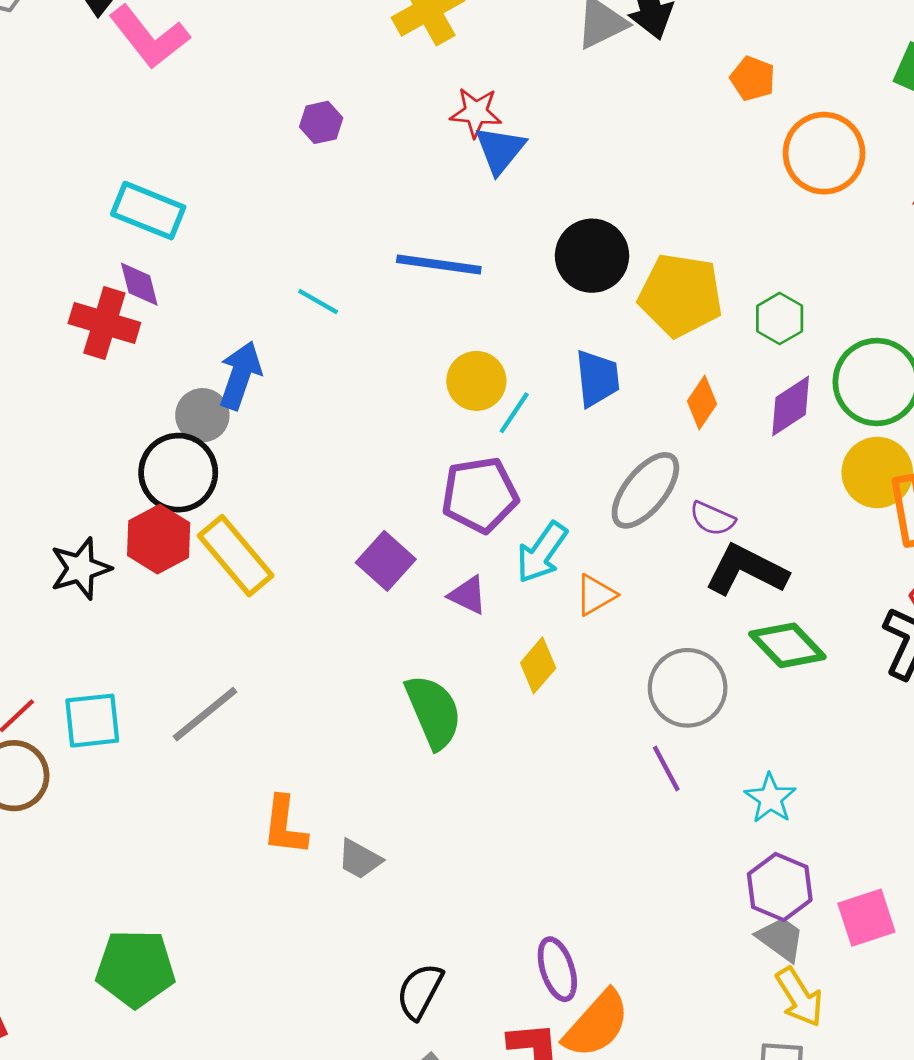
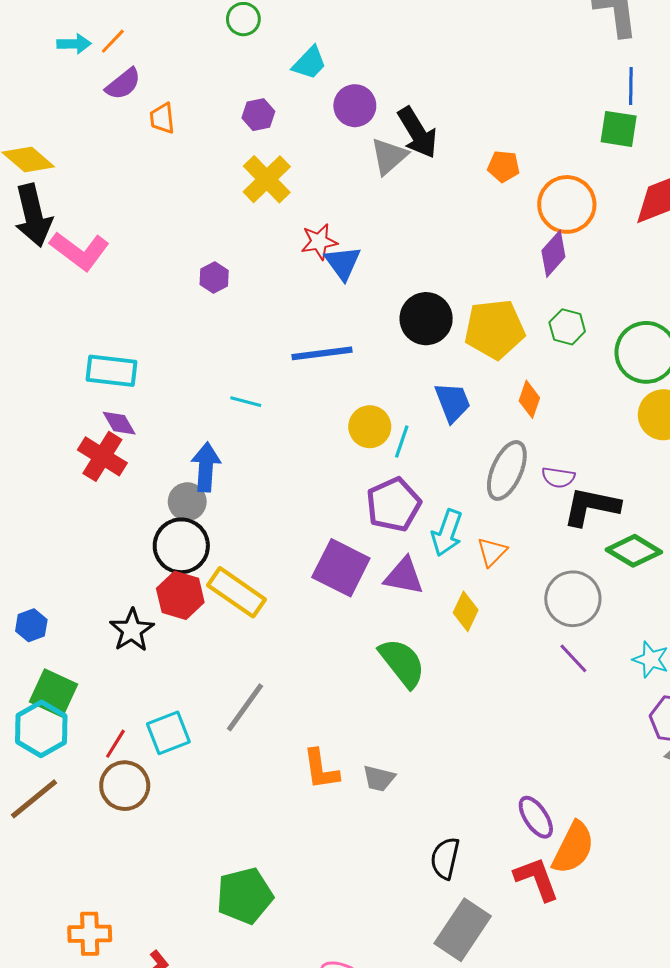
red cross: (104, 323) -> (102, 456), turned 30
purple diamond: (791, 406) -> (553, 254), moved
purple square: (386, 561) -> (341, 568), size x1.4
purple triangle: (468, 595) -> (404, 576), size x1.4

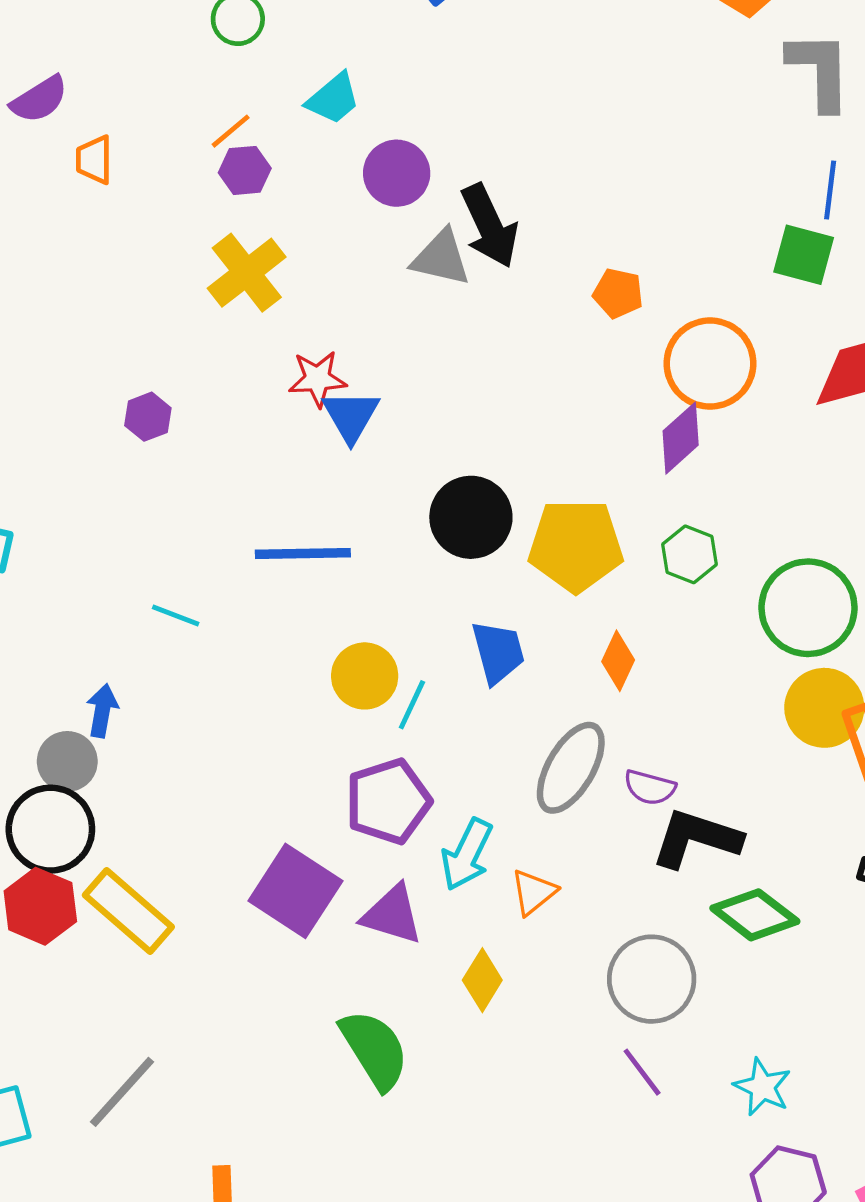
orange line: (113, 41) -> (231, 131), moved
gray triangle: (389, 156) -> (441, 258), turned 48
blue arrow: (206, 467) -> (102, 711), size x0.7

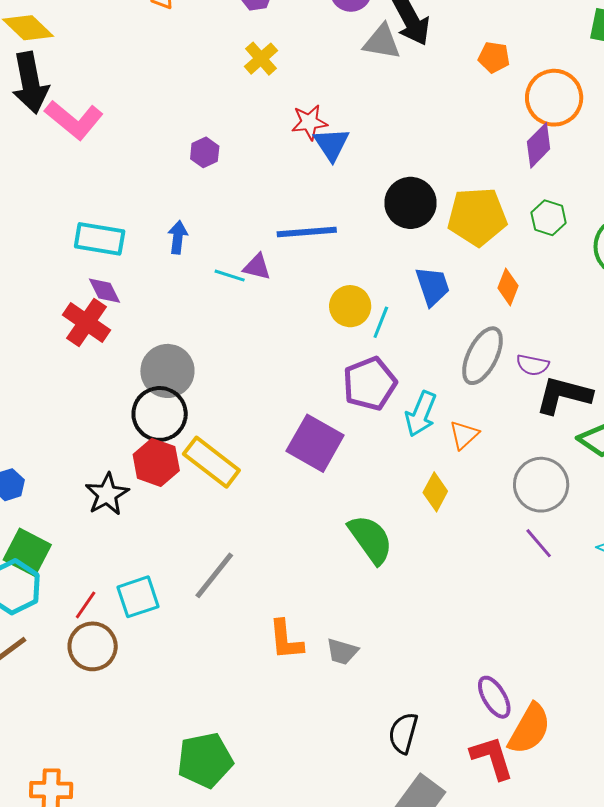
yellow cross: (247, 273) -> (261, 59), size x0.7
blue arrow: (102, 711) -> (178, 237), moved
gray circle: (67, 761) -> (167, 371), size x1.4
purple triangle: (392, 915) -> (257, 267), moved, size x0.7

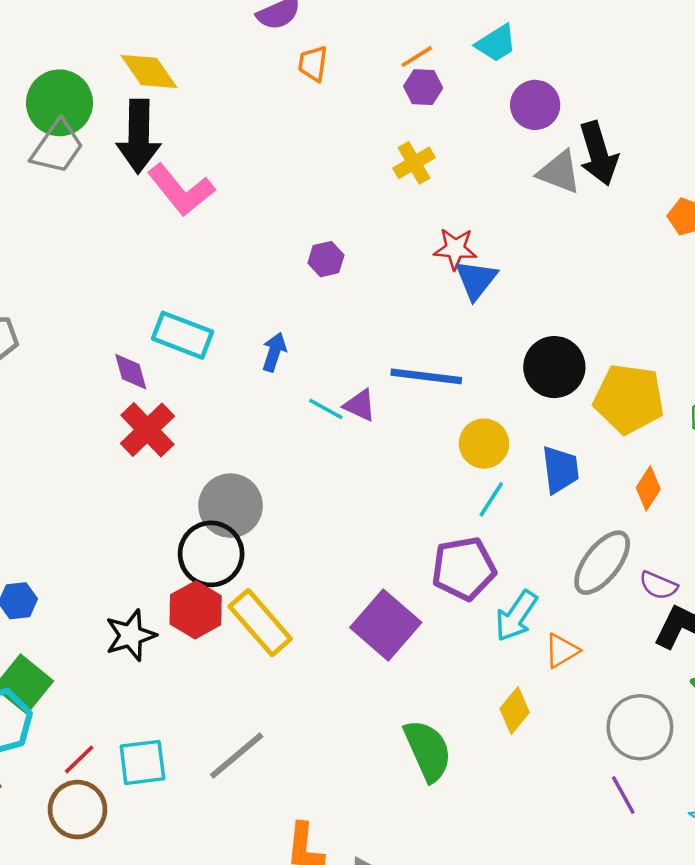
purple diamond: (105, 291) -> (131, 372), moved
yellow circle: (350, 306) -> (484, 444), moved

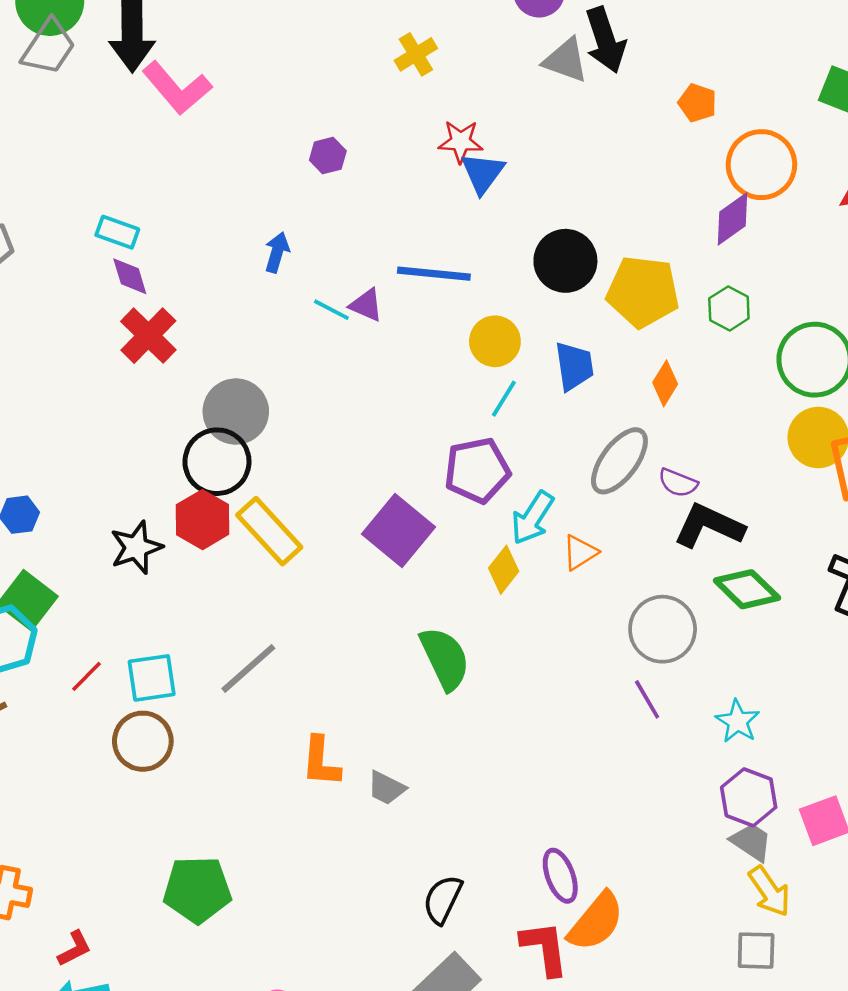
cyan rectangle: (183, 335) -> (117, 232), moved, size x0.7
yellow diamond: (515, 710) -> (504, 570), moved
brown circle: (78, 810) -> (143, 741), moved

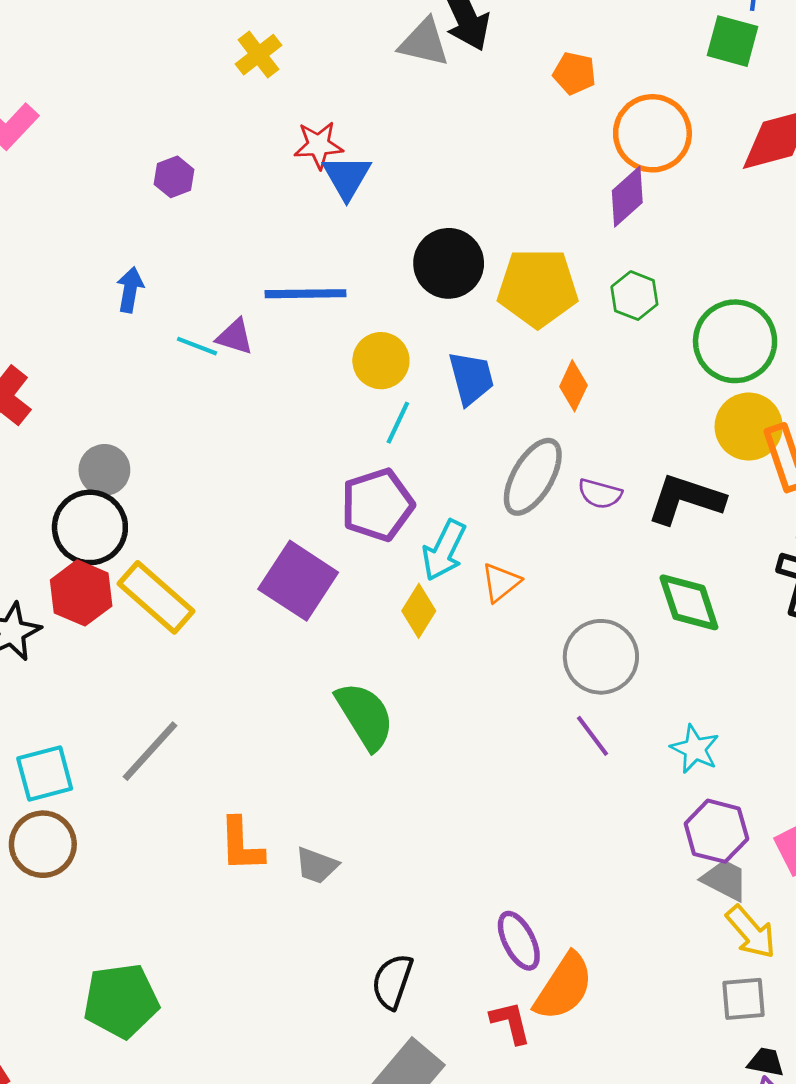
gray circle: (236, 412) -> (104, 470), size x0.7
black L-shape: (709, 526) -> (686, 499), moved
green diamond: (747, 589) -> (689, 602), turned 34
red L-shape: (545, 948) -> (510, 1022), size x0.7

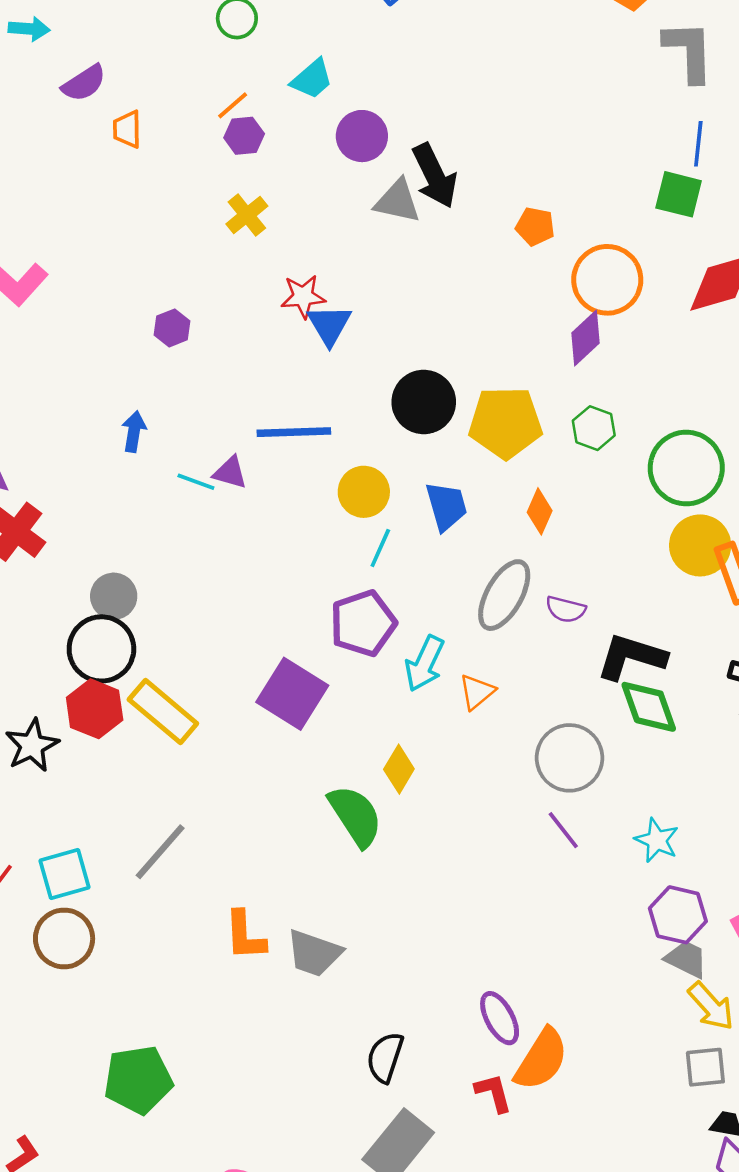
black L-shape: (686, 499) -> (631, 657), moved
yellow diamond: (419, 611) -> (399, 769), moved
gray trapezoid: (317, 866) -> (314, 953), size x1.4

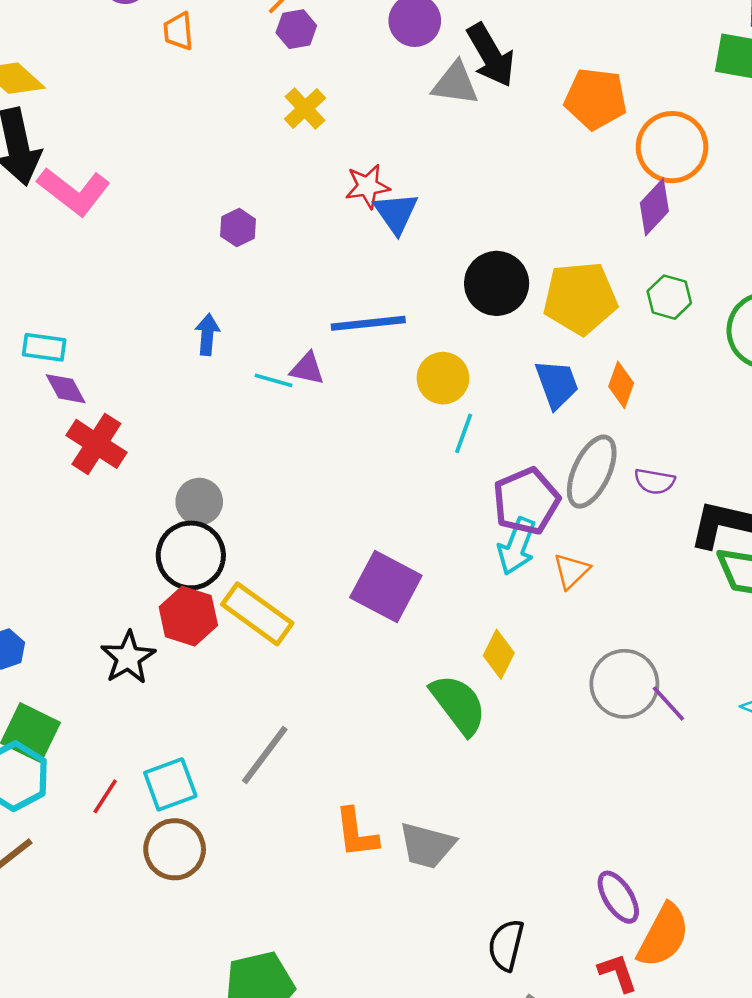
orange pentagon: (535, 226) -> (596, 99), size x1.6
blue trapezoid: (446, 506) -> (557, 384), moved
purple pentagon: (363, 623) -> (526, 501), moved
gray circle: (569, 758) -> (624, 684), moved

